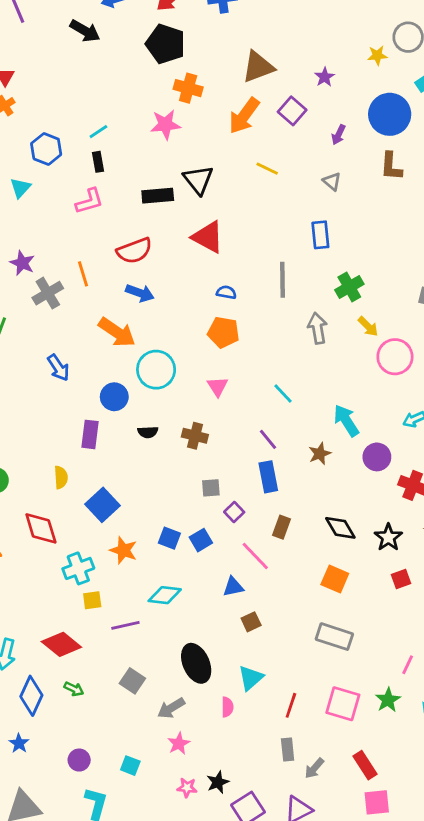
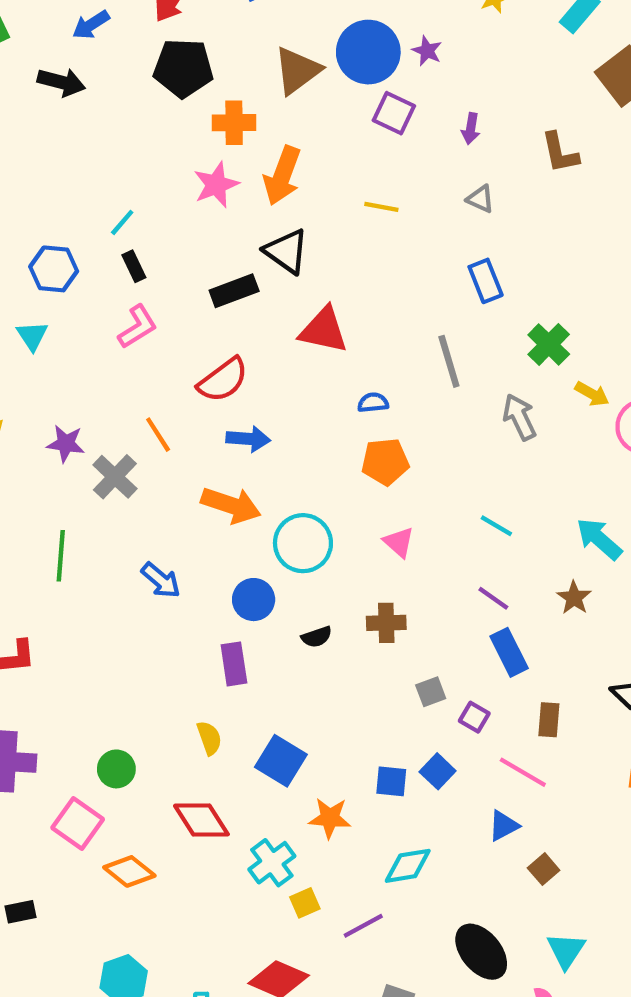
brown triangle: (258, 67) -> (297, 71), moved
blue circle: (390, 114) -> (368, 52), moved
orange arrow: (244, 116) -> (282, 176), moved

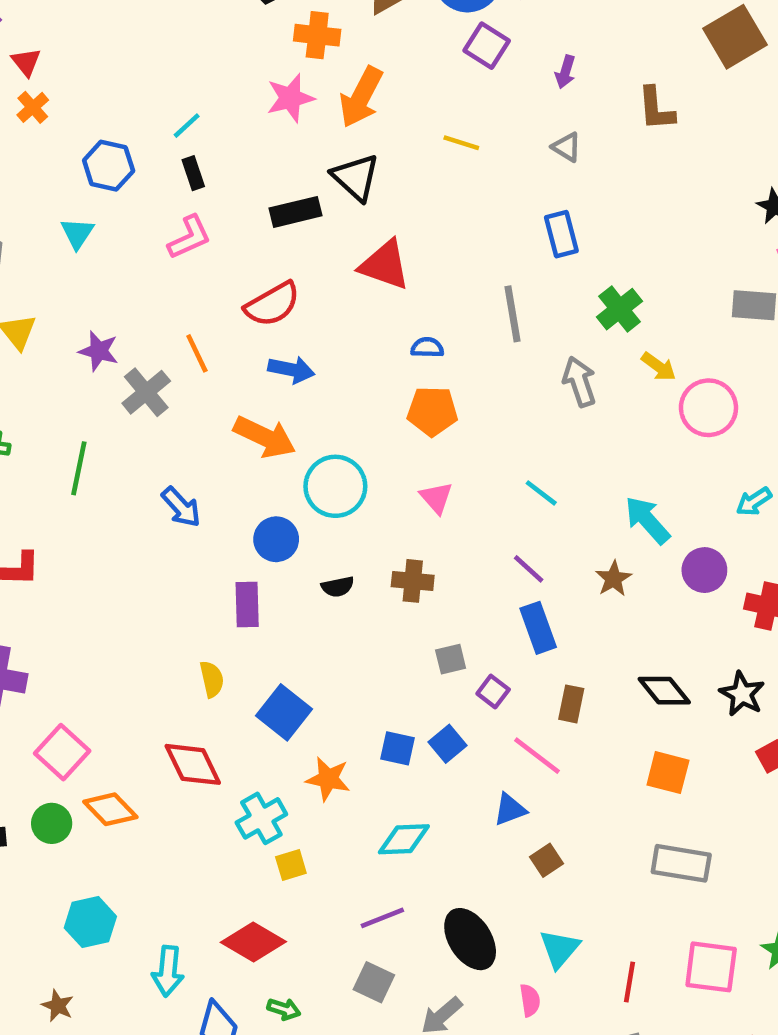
green circle: (116, 769) -> (52, 823), moved
purple line: (363, 926) -> (382, 918), moved

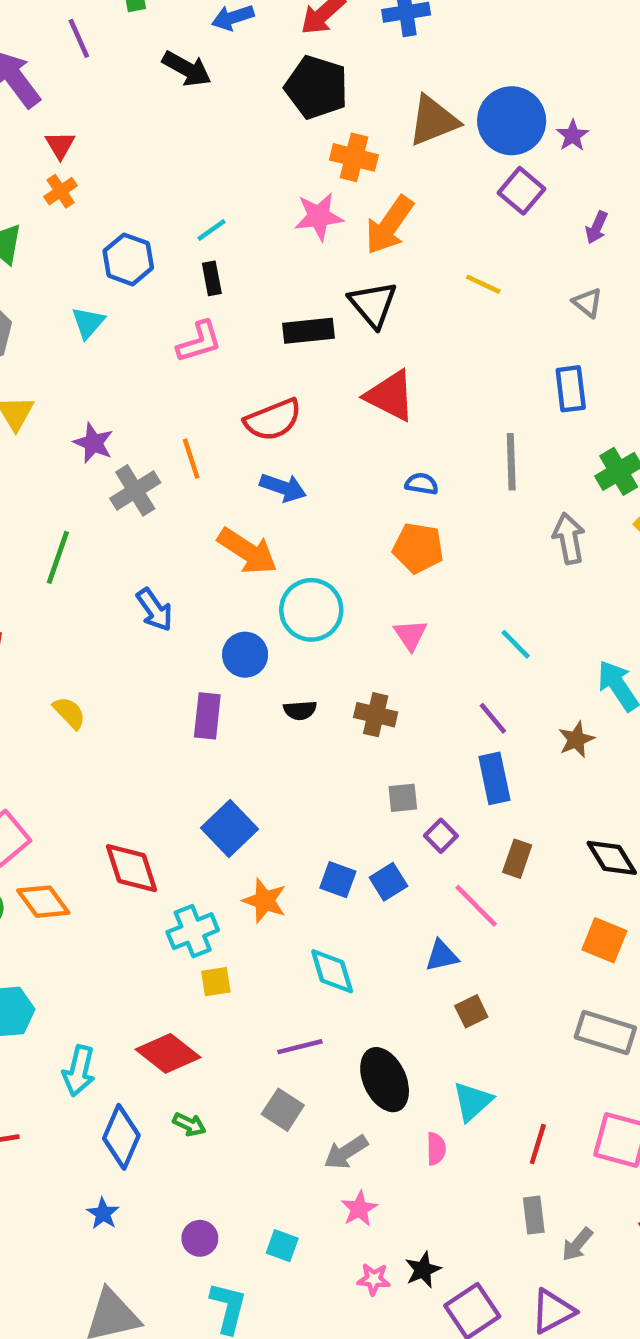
yellow semicircle: (212, 679) -> (69, 713), moved, turned -39
cyan diamond: (404, 839) -> (332, 971), turned 68

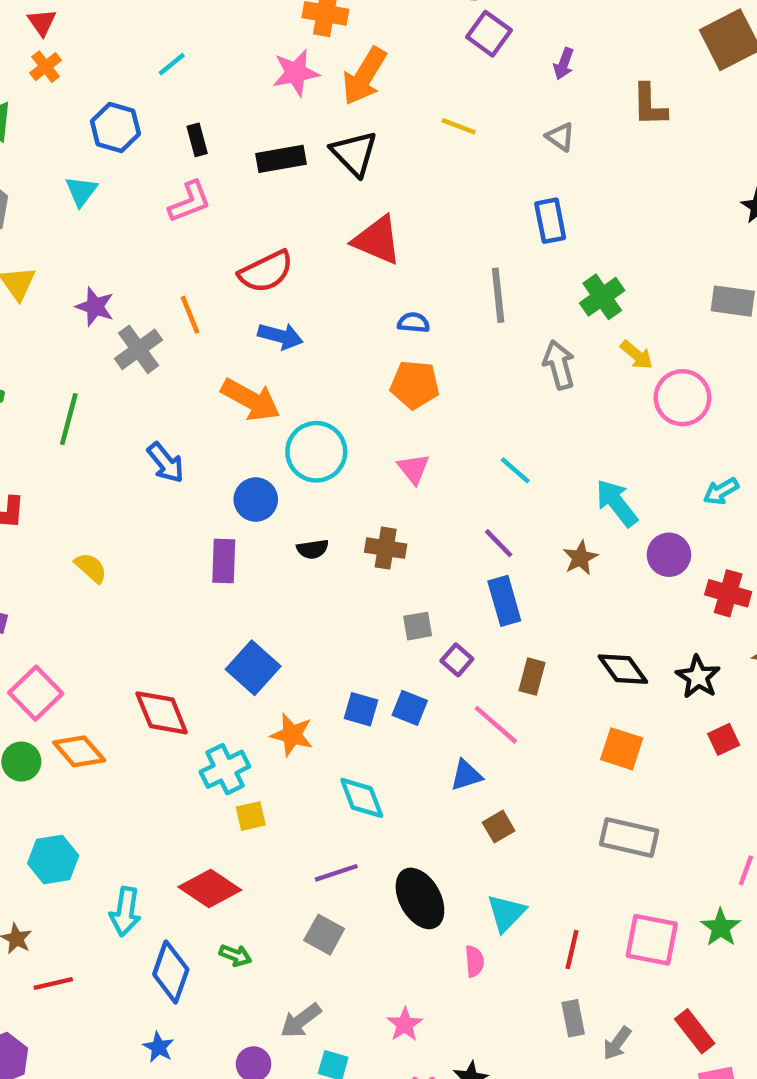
cyan line: (212, 230) -> (172, 64), moved
black rectangle: (309, 331) -> (281, 159), moved
blue square: (388, 882) -> (410, 708), turned -32
gray arrow: (346, 1152) -> (301, 1021), moved

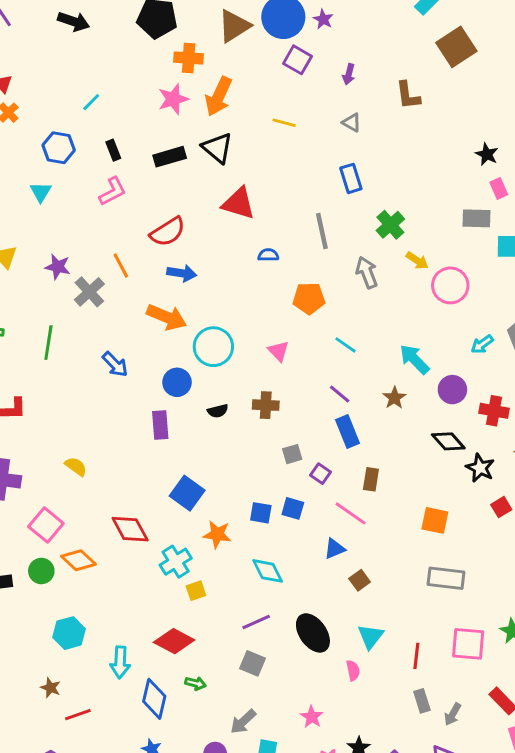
orange pentagon: (415, 385) -> (309, 298), moved
yellow semicircle: (91, 568) -> (76, 466), moved
black diamond: (623, 669) -> (448, 441), moved

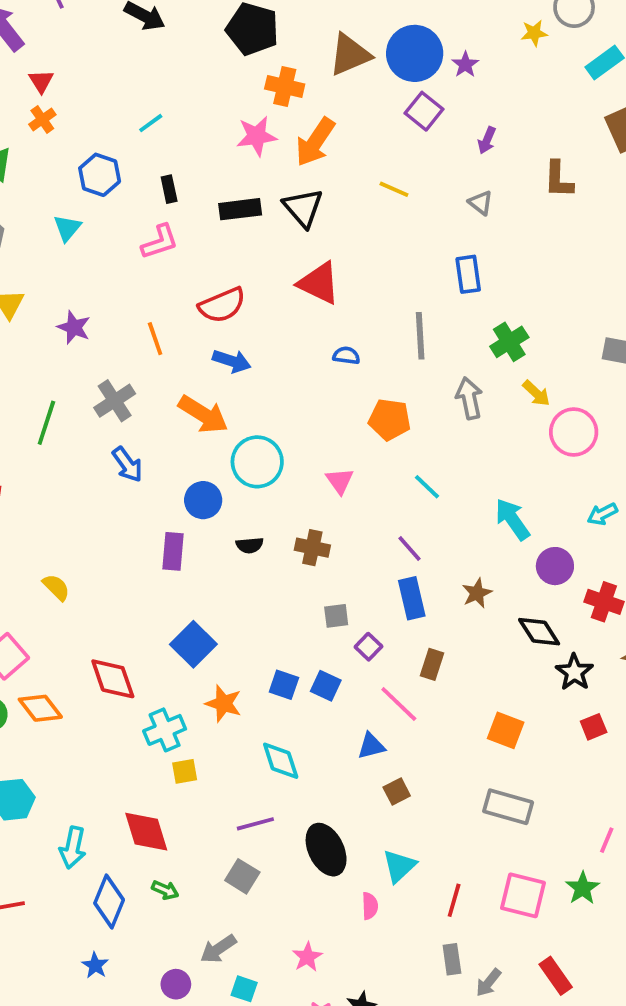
gray cross: (89, 292) -> (115, 401), moved
brown star: (394, 398) -> (477, 593), moved
red diamond: (174, 641) -> (146, 832), turned 36

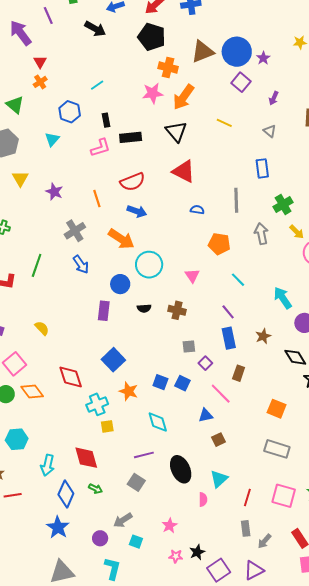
black rectangle: (240, 209) -> (131, 137), moved
green line: (46, 423) -> (37, 265), moved
blue star: (95, 965) -> (58, 527), size x1.6

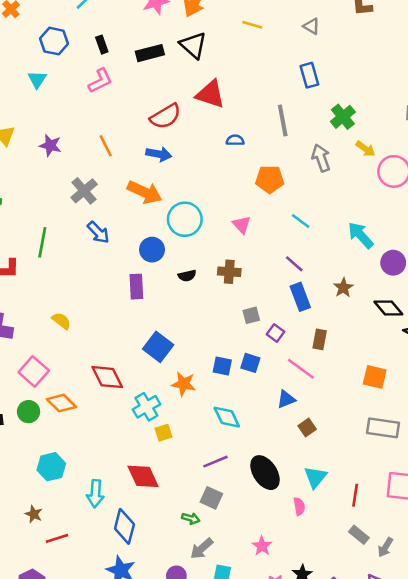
black rectangle: (131, 137) -> (150, 53), moved
red semicircle: (133, 182) -> (165, 116), moved
green arrow: (96, 489) -> (191, 518), moved
gray rectangle: (246, 528) -> (359, 535), turned -35

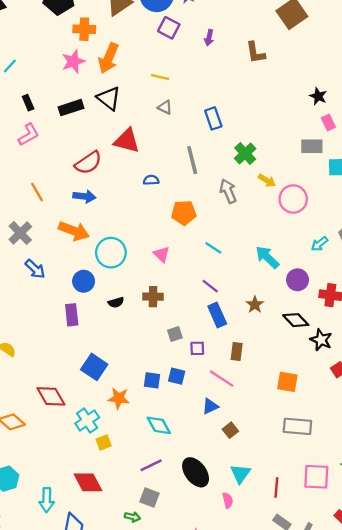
gray triangle: (311, 26) -> (165, 107), moved
purple square: (275, 333) -> (197, 348), turned -35

